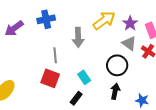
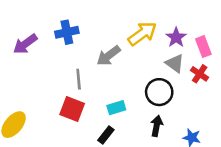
gray arrow: (78, 37) -> (108, 56), turned 54
cyan rectangle: (84, 77) -> (116, 108), turned -72

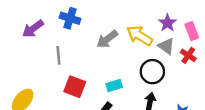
blue cross: (67, 32) -> (70, 18), turned 30
yellow arrow: (142, 34) -> (140, 36), moved, turned -112
gray line: (79, 79) -> (58, 55), moved

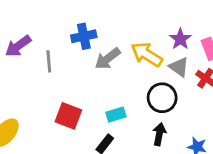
blue cross: (70, 18) -> (84, 36), moved, turned -30
gray line: (58, 55) -> (49, 61), moved

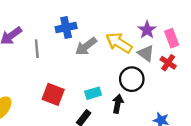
black arrow: (159, 134) -> (118, 104), moved

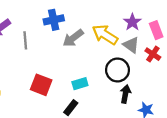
black arrow: (118, 104) -> (125, 94), moved

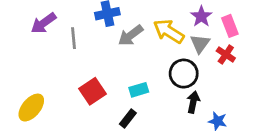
gray triangle: (131, 45) -> (200, 44), turned 30
red square: (41, 85) -> (93, 91), turned 35

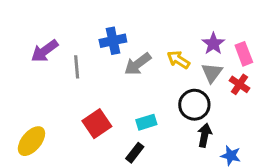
yellow arrow: (169, 31) -> (178, 60), size x0.7

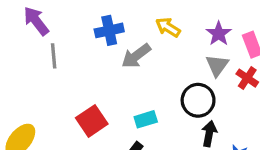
purple arrow: (45, 51) -> (36, 21), moved, turned 88
yellow arrow: (178, 60) -> (168, 27), moved
gray line: (77, 67) -> (54, 56), moved

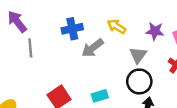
purple star: (219, 34) -> (155, 31), turned -30
gray triangle: (217, 65) -> (138, 55), moved

